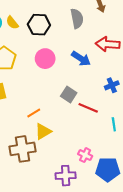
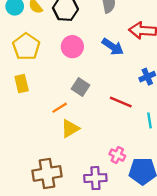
gray square: (69, 94) -> (80, 87), moved
brown cross: (23, 149) -> (47, 173), moved

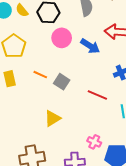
pink circle: (72, 47) -> (62, 38), moved
orange line: (60, 108) -> (40, 75), moved, turned 56

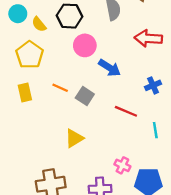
yellow semicircle: (22, 10) -> (39, 24), moved
blue arrow: (90, 46) -> (110, 68), moved

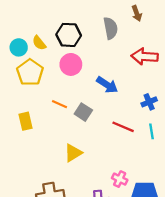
cyan circle: (18, 14) -> (19, 47), moved
pink circle: (85, 45) -> (71, 64), moved
yellow rectangle: (25, 92) -> (25, 121), moved
cyan line: (155, 130) -> (151, 131), moved

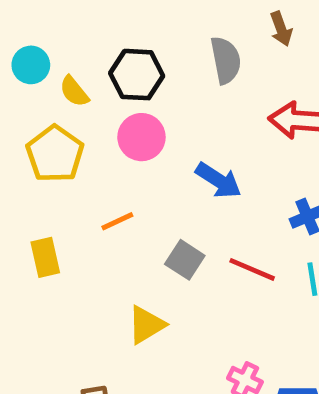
cyan circle: (19, 47) -> (31, 65), moved
orange line: (60, 104) -> (117, 221), turned -49
gray square: (83, 112) -> (185, 260), moved

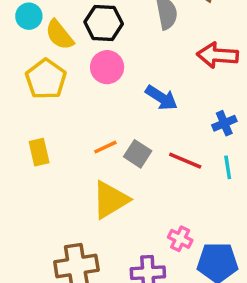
yellow semicircle: (74, 91) -> (59, 35), size x1.4
orange line: (117, 221) -> (105, 147), moved
yellow triangle: (146, 325) -> (110, 200), size x1.4

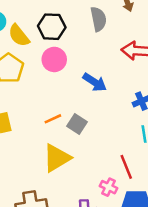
red line: (185, 161) -> (126, 167), moved, turned 45

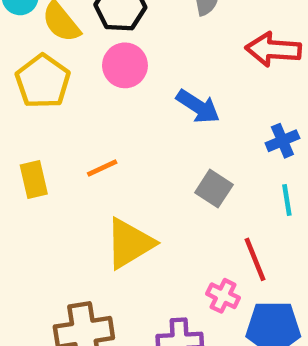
orange line: (53, 119) -> (102, 168), moved
gray square: (77, 124) -> (214, 189), moved

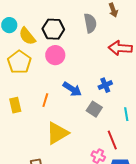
blue arrow: (198, 106) -> (72, 89), moved
blue cross: (282, 141) -> (105, 85), moved
orange line: (102, 168) -> (45, 100), turned -48

